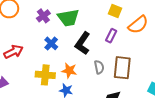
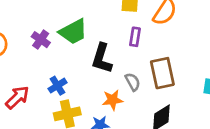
blue cross: (51, 43) -> (57, 86), moved, turned 32
orange star: (69, 71) -> (112, 100), moved

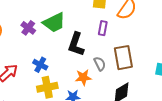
blue cross: (57, 86) -> (40, 65), turned -32

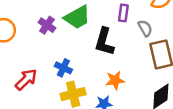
purple rectangle: (103, 28) -> (123, 13), moved
gray semicircle: (100, 64) -> (145, 28), moved

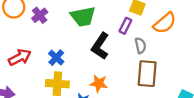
purple cross: (47, 25) -> (40, 15), moved

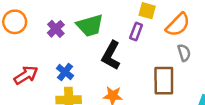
purple cross: (40, 15) -> (56, 29), moved
gray semicircle: (140, 46) -> (184, 53), moved

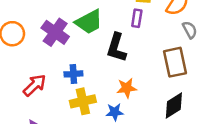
purple cross: (56, 29) -> (55, 32), size x1.5
blue cross: (65, 72) -> (73, 74), turned -30

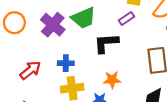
purple rectangle: (137, 18) -> (126, 19), turned 42
black L-shape: (116, 48) -> (106, 43), turned 64

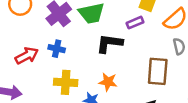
blue cross: (66, 63) -> (57, 49), moved

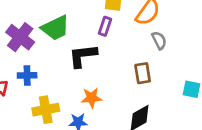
purple rectangle: (135, 23) -> (105, 26), turned -35
brown rectangle: (158, 71) -> (143, 73), size x0.7

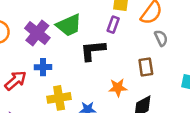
orange star: (92, 98) -> (118, 88), moved

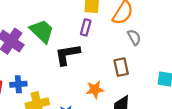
green trapezoid: (69, 25) -> (42, 31), turned -108
blue cross: (43, 67) -> (18, 84), moved

